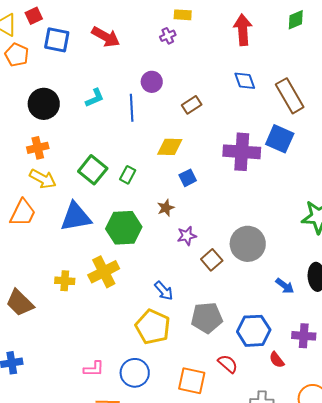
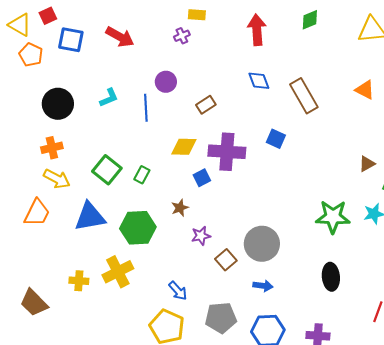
blue square: (280, 139) -> (276, 139), moved, size x0.7
purple cross: (242, 152) -> (227, 152), moved
blue arrow: (285, 286) -> (263, 286), moved, turned -30

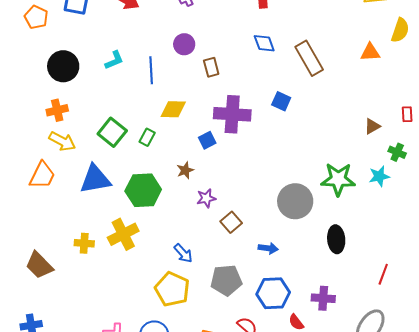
purple circle: (166, 82) -> (184, 44), moved
orange triangle: (365, 90) -> (370, 52), turned -30
brown rectangle: (206, 105) -> (211, 67), turned -72
yellow diamond: (184, 147) -> (173, 109), moved
gray circle: (262, 244) -> (295, 201), moved

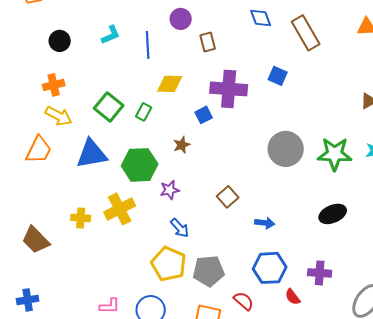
black circle: (63, 66) -> (60, 41), size x0.7
purple star: (206, 198) -> (170, 190), moved
gray circle: (295, 201) -> (286, 149), moved
black ellipse: (336, 239) -> (333, 214), turned 72
gray pentagon: (226, 280) -> (209, 271), moved

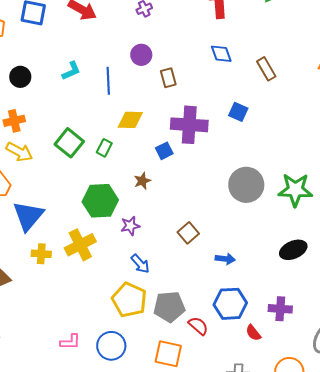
brown rectangle: (306, 33) -> (266, 69), size x0.7
blue triangle: (92, 154) -> (28, 216), moved, turned -40
red semicircle: (244, 301) -> (198, 326), moved

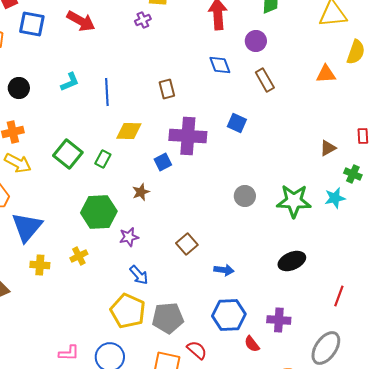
purple circle: (141, 55) -> (256, 41), moved
gray circle: (246, 185) -> (245, 196), size x0.6
yellow cross: (80, 245) -> (79, 256), size x0.6
red semicircle: (198, 326) -> (197, 350), moved

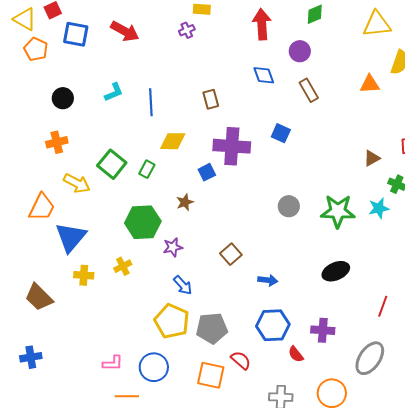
yellow arrow: (18, 163) -> (77, 183), moved

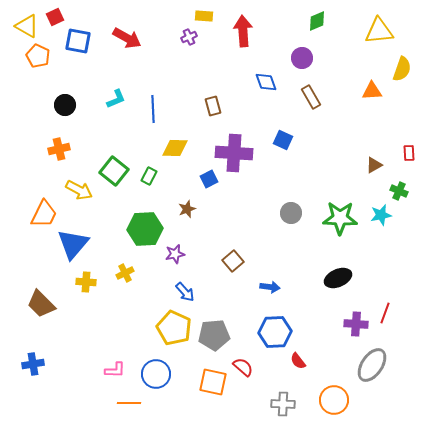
red arrow: (262, 24) -> (243, 31), moved
purple cross: (323, 330) -> (356, 324), moved

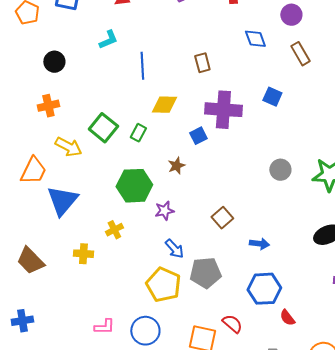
cyan L-shape: (116, 99) -> (108, 40), moved
yellow cross: (86, 282) -> (83, 254), moved
gray pentagon: (214, 335) -> (205, 273), moved

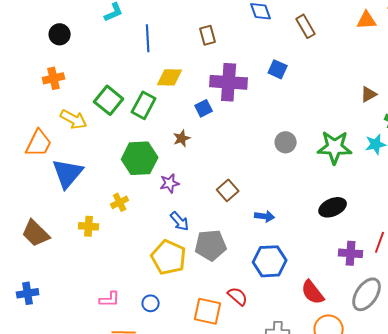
green rectangle: (138, 133) -> (144, 105), size x1.5
red semicircle: (287, 318) -> (313, 292), moved, size x1.5
blue circle: (145, 331) -> (151, 303), size x0.6

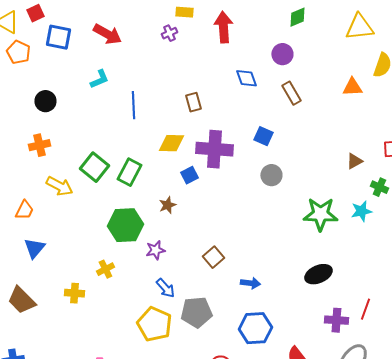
yellow diamond: (170, 77) -> (171, 143), moved
gray circle: (286, 142) -> (271, 175), moved
orange trapezoid: (39, 143) -> (24, 210), size x0.7
blue triangle: (68, 173) -> (34, 248), moved, size x0.7

